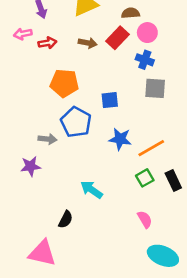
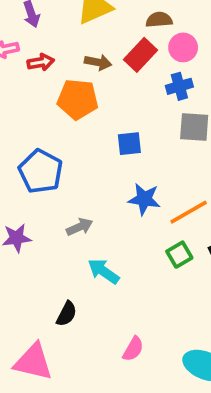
blue cross: (145, 60) -> (179, 86), turned -36
orange pentagon: (64, 83) -> (78, 99), moved
blue pentagon: (76, 122) -> (41, 171), moved
gray arrow: (47, 139) -> (79, 227), moved, turned -30
pink semicircle: (145, 219) -> (133, 349), moved, turned 60

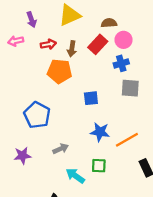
red arrow: (41, 62) -> (48, 44), moved
brown arrow: (98, 62) -> (72, 49), turned 88
green square: (179, 255) -> (99, 166), moved, turned 32

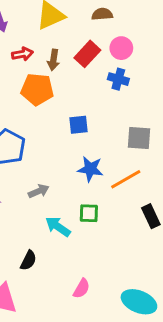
brown semicircle: (109, 23) -> (102, 14), moved
blue cross: (121, 63) -> (118, 79), turned 32
gray square: (130, 88) -> (139, 138), moved

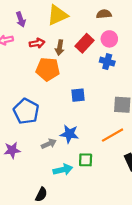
brown semicircle: (102, 14) -> (104, 14), moved
blue star: (90, 169) -> (69, 134), moved
cyan arrow: (58, 227) -> (63, 170), turned 132

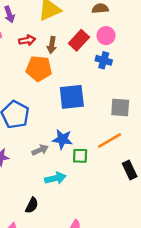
blue square: (78, 95) -> (72, 97), size x1.6
green square: (86, 160) -> (80, 156), moved

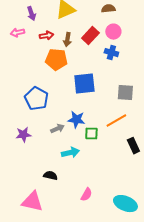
black semicircle: (32, 205) -> (50, 176), turned -104

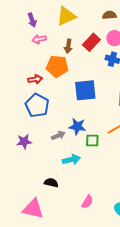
pink arrow: (17, 33) -> (39, 39), moved
red arrow: (46, 36) -> (35, 79), moved

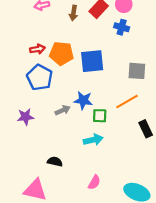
orange pentagon: (57, 66) -> (61, 53), moved
cyan arrow: (71, 160) -> (93, 140), moved

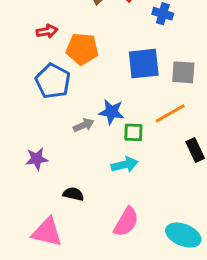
red arrow: (37, 49) -> (47, 31), moved
blue square: (92, 61) -> (144, 64), moved
purple star: (25, 117) -> (37, 159), moved
pink semicircle: (94, 182) -> (126, 222), size x1.5

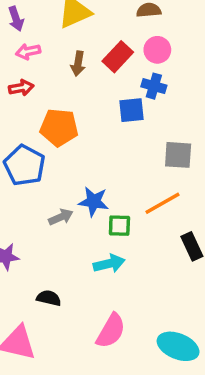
red arrow: (47, 31) -> (21, 88), moved
blue square: (144, 64) -> (131, 110), moved, size x0.7

